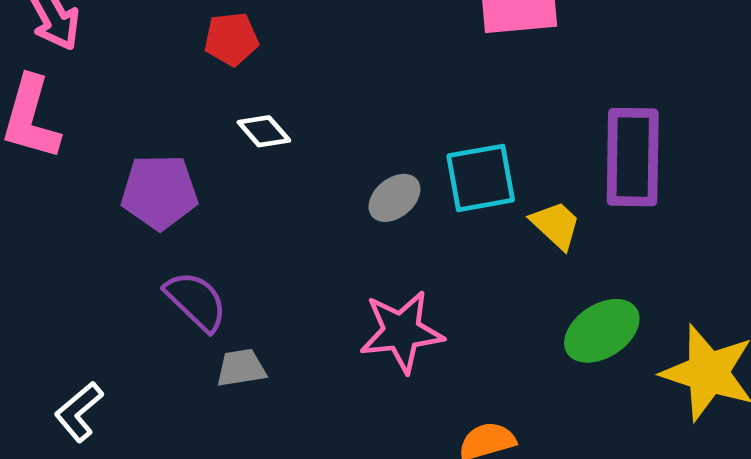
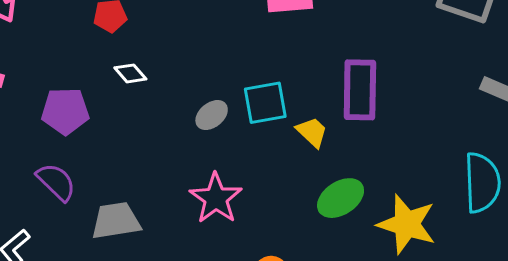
purple semicircle: (196, 301) -> (56, 182), moved
pink star: (402, 332) -> (216, 198), turned -30
gray trapezoid: (241, 368) -> (116, 221), size x1.6

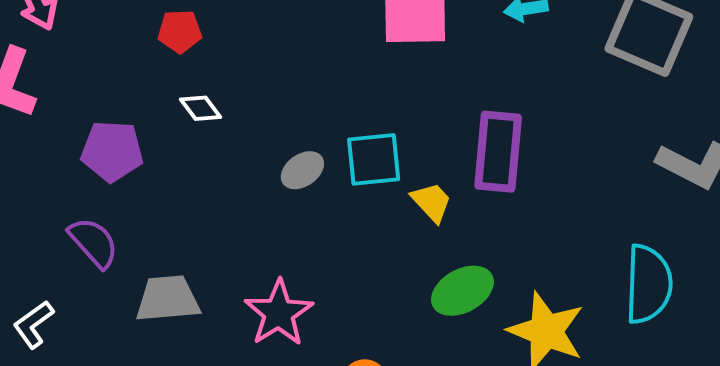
pink star: (216, 198) -> (279, 313), moved

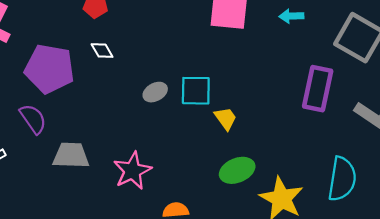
purple pentagon: (112, 151) -> (49, 69), size x1.4
purple rectangle: (498, 152) -> (318, 89), moved

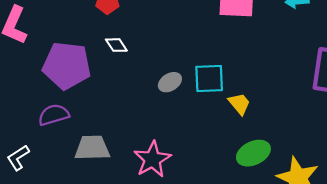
purple semicircle: (33, 119) -> (54, 115), turned -68

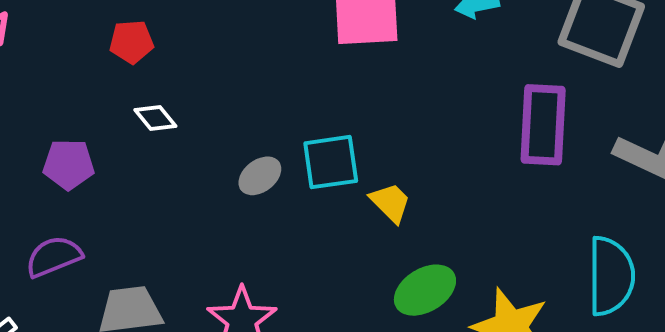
purple pentagon: (67, 66) -> (69, 164), size x0.6

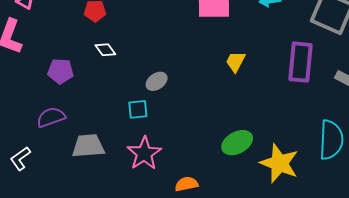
cyan square: (331, 162) -> (138, 109), moved, size x0.7
yellow trapezoid: (390, 203) -> (235, 62), moved, turned -110

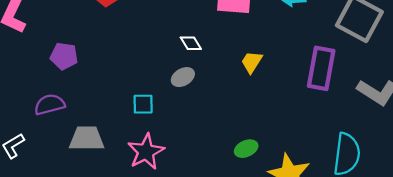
white diamond: (105, 50) -> (191, 43), moved
gray ellipse: (157, 81) -> (183, 77), moved
green ellipse: (237, 143) -> (246, 149), size x0.7

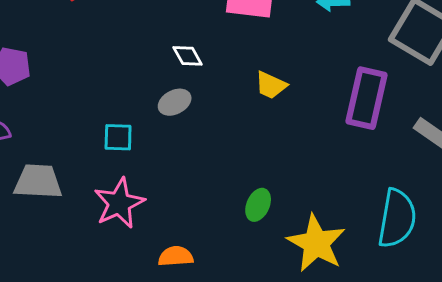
yellow trapezoid: (252, 62) -> (271, 85), turned -100
green ellipse: (246, 149) -> (258, 205), turned -45

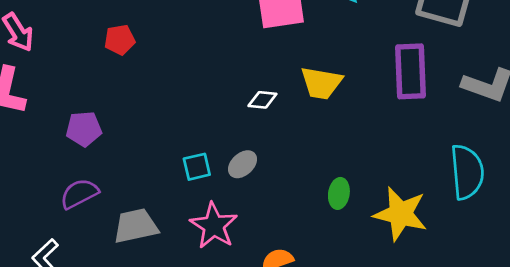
white diamond: (188, 56) -> (262, 100), moved, turned -40
yellow trapezoid: (271, 85) -> (321, 83), size x1.4
gray ellipse: (175, 102) -> (243, 164), moved

